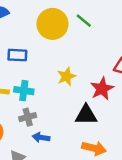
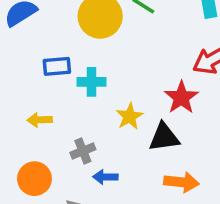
yellow star: (66, 76) -> (130, 116), moved
cyan cross: (24, 91) -> (92, 82), moved

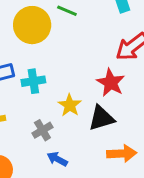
gray cross: (83, 151) -> (42, 130), moved
blue arrow: (105, 177) -> (57, 159), turned 36

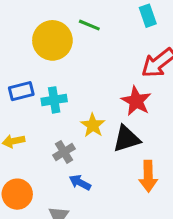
orange arrow: (122, 154) -> (148, 176), turned 92

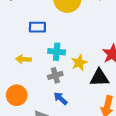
cyan cross: (54, 100) -> (57, 52), moved

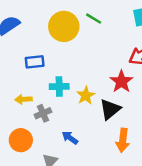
gray cross: (55, 75) -> (43, 113), moved
black triangle: (99, 78) -> (110, 109), turned -30

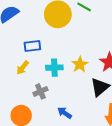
yellow star: (86, 95) -> (80, 64), moved
yellow arrow: (23, 99) -> (23, 68), moved, turned -48

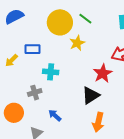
yellow star: (80, 64) -> (77, 43), moved
yellow arrow: (23, 68) -> (11, 60), moved

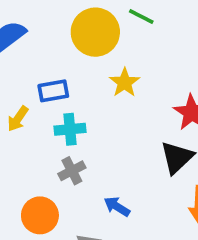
yellow star: (77, 43) -> (125, 83), moved
cyan cross: (51, 72) -> (70, 129), moved

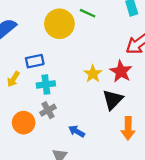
yellow star: (125, 83) -> (93, 74), moved
orange circle: (40, 215) -> (24, 123), moved

